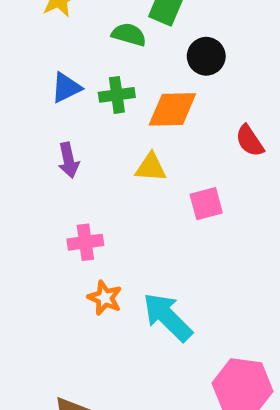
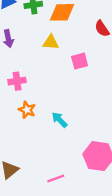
cyan arrow: (168, 317) -> (60, 120), size x0.6

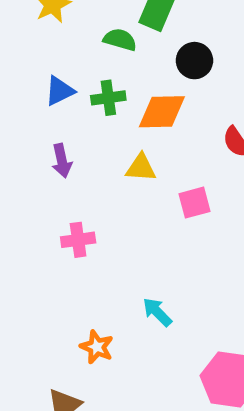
orange star: (27, 110) -> (97, 347), moved

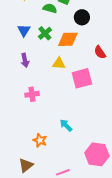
blue triangle: (59, 91) -> (24, 30), turned -32
green cross: (108, 98) -> (45, 33), turned -32
pink square: (194, 203) -> (82, 78), size x1.5

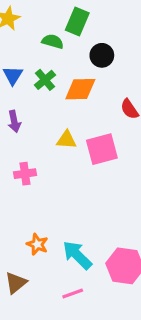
yellow triangle: (59, 63) -> (67, 140), moved
cyan arrow: (66, 125) -> (77, 255), moved, size x1.5

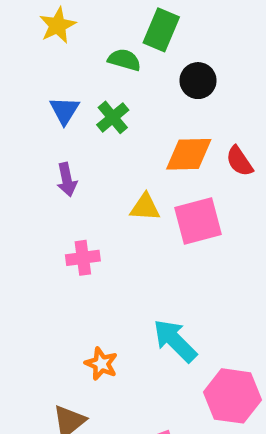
orange diamond: (80, 89) -> (189, 154), moved
cyan arrow: (77, 255) -> (175, 341), moved

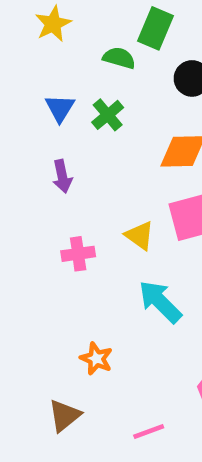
yellow triangle: (145, 207) -> (140, 236), moved, turned 32
cyan arrow: (175, 341) -> (160, 302), moved

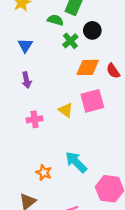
green cross: (108, 115) -> (70, 41), moved
cyan arrow: (160, 302) -> (76, 162), moved

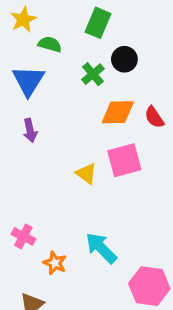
green semicircle: (55, 20) -> (50, 44), moved
blue triangle: (25, 45) -> (28, 81), size x1.5
pink cross: (35, 119) -> (23, 236), moved, turned 35

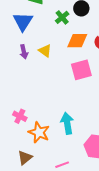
yellow triangle: (86, 174) -> (45, 51), moved
cyan arrow: (101, 248) -> (67, 123), turned 35
orange star: (55, 263) -> (39, 132), size x1.5

